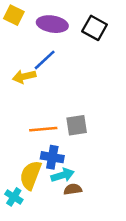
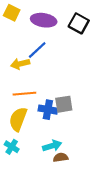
orange line: (43, 129) -> (24, 94), moved
blue cross: (52, 157) -> (48, 110), moved
yellow semicircle: (31, 175) -> (18, 119), moved
cyan cross: (14, 197) -> (12, 147), moved

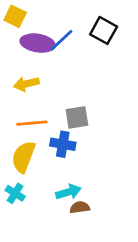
purple ellipse: (44, 20) -> (38, 43), moved
blue line: (37, 50) -> (61, 40), moved
gray square: (64, 104) -> (77, 117), moved

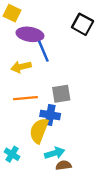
blue line: (61, 40) -> (43, 51), moved, turned -70
yellow semicircle: (24, 157) -> (39, 131), moved

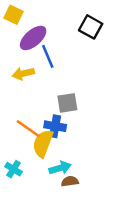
purple ellipse: (30, 34) -> (33, 38), turned -50
orange line: (25, 98) -> (28, 129), moved, turned 40

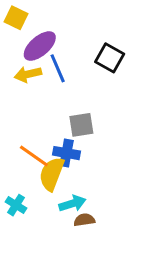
black square: (91, 27) -> (110, 58), moved
yellow arrow: (23, 74) -> (28, 74), moved

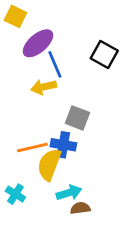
yellow arrow: (28, 74) -> (44, 87), moved
gray square: (81, 125) -> (77, 118), turned 30
orange line: (34, 156) -> (32, 148), turned -48

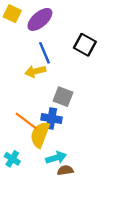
purple ellipse: (38, 43) -> (40, 19), moved
orange line: (32, 148) -> (26, 121), turned 50

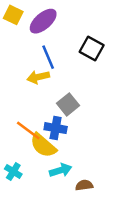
gray square: (63, 97) -> (68, 104), turned 30
yellow semicircle: (40, 135) -> (43, 145), turned -70
brown semicircle: (65, 170) -> (84, 185), moved

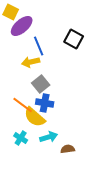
purple ellipse: (43, 21) -> (22, 26), moved
gray square: (68, 104) -> (41, 84), moved
cyan cross: (13, 172) -> (21, 138), moved

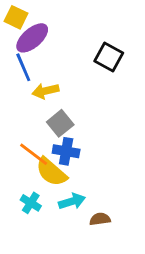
blue line: (39, 46) -> (23, 67), moved

